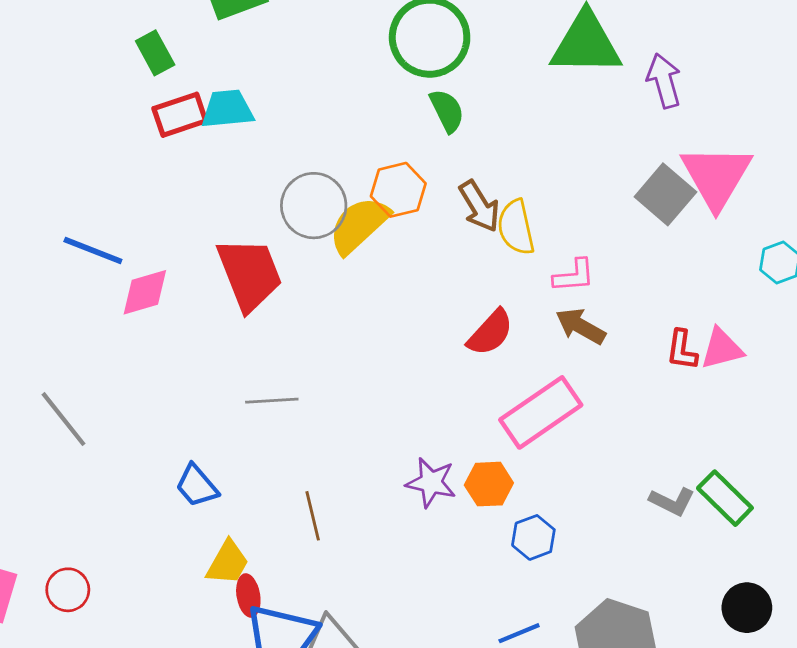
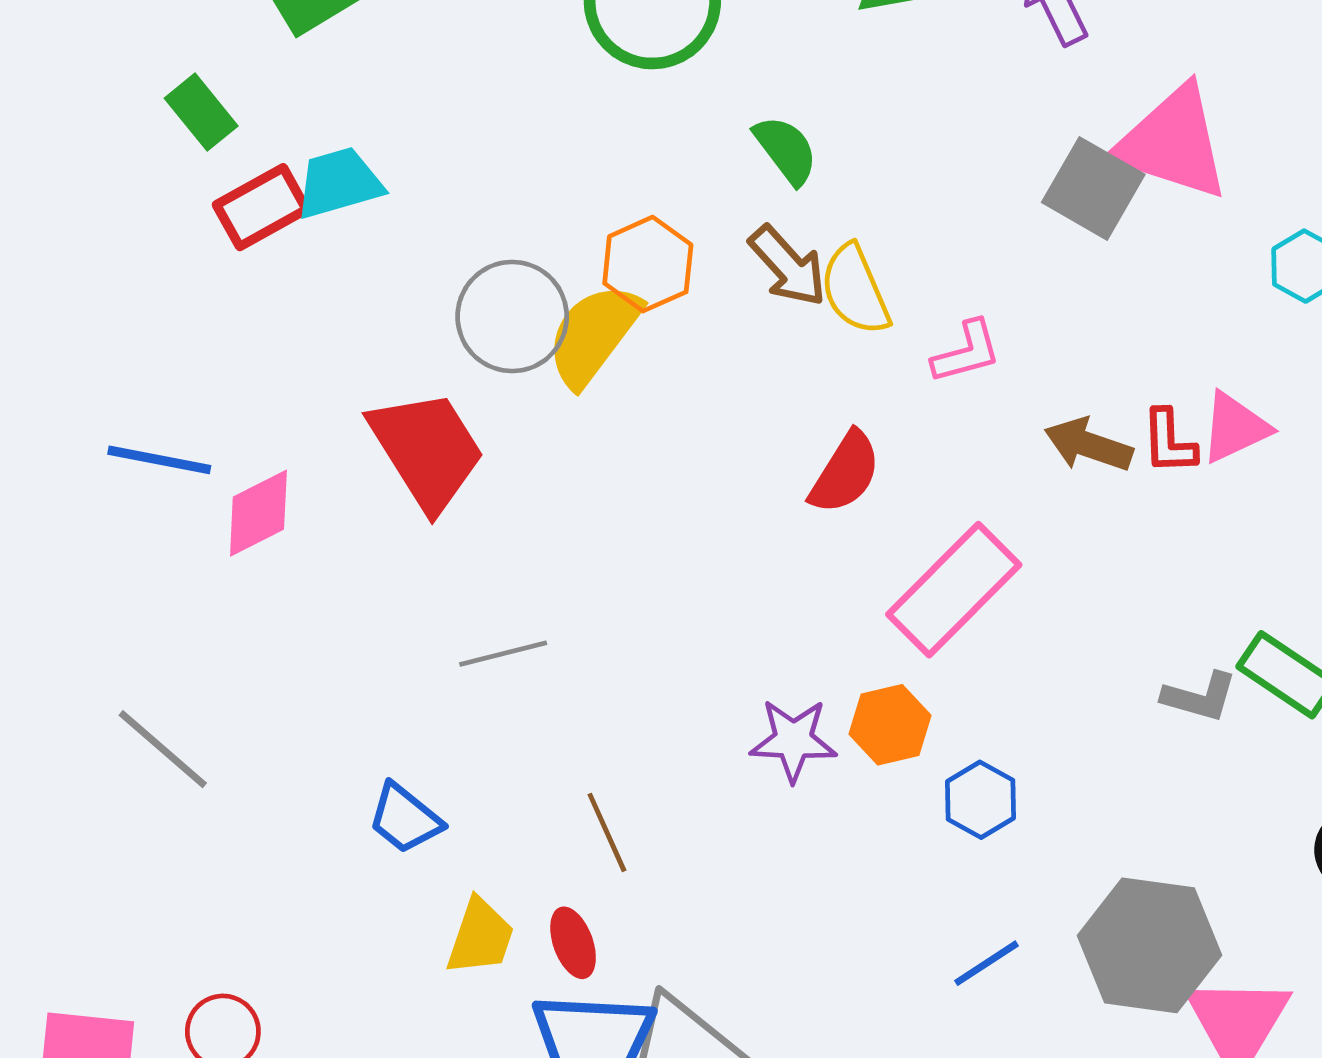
green semicircle: (447, 111) -> (786, 150), moved
pink triangle: (716, 176) -> (1172, 143), turned -32
brown arrow: (581, 326) -> (1088, 445), moved
red ellipse: (248, 596) -> (573, 943), moved

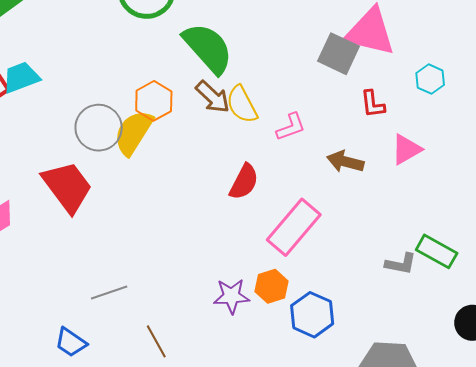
green semicircle: (786, 150) -> (208, 48), size x1.8
red L-shape: (1169, 442) -> (373, 104), moved
gray line: (503, 654) -> (109, 293), moved
blue hexagon: (980, 800) -> (312, 315), size x1.4

